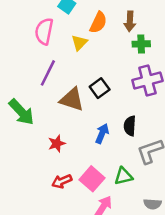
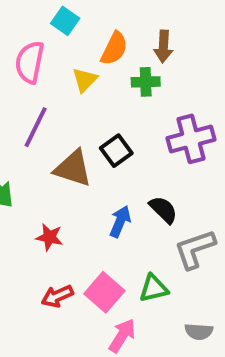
green cross: (141, 44) -> (146, 82), moved
black semicircle: (130, 126) -> (163, 210), turned 132
red star: (57, 144) -> (49, 237), turned 30

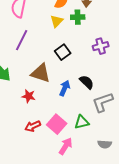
yellow triangle: (85, 80) -> (57, 21), moved
purple cross: (191, 139) -> (101, 46), size x0.7
brown triangle: (73, 168) -> (41, 73), moved

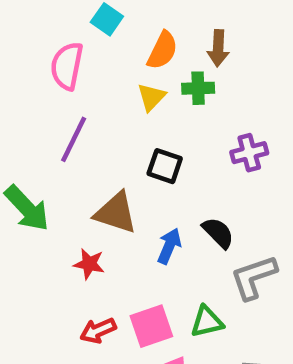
black square: (63, 52) -> (165, 166), turned -35
pink square: (57, 124) -> (151, 326), turned 30

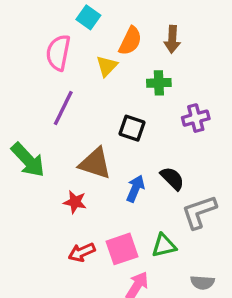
green cross: (198, 88) -> (159, 83), moved
yellow triangle: (151, 97) -> (107, 66), moved

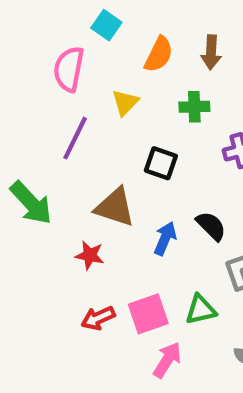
yellow triangle: (107, 66) -> (125, 103), moved

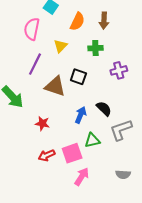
brown triangle: (115, 207) -> (55, 86), moved
green triangle: (201, 310) -> (92, 140), moved

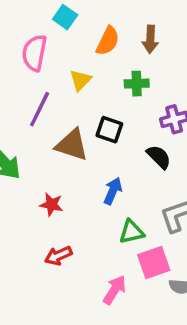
black semicircle: (104, 109) -> (159, 157), moved
pink square: (72, 153) -> (154, 263), moved

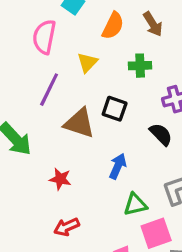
brown arrow: (150, 39) -> (153, 24), turned -35

